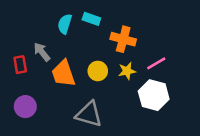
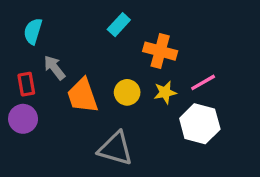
cyan rectangle: (91, 19) -> (119, 25), turned -66
cyan semicircle: (65, 24) -> (33, 31), moved
purple circle: (25, 107) -> (23, 119), moved

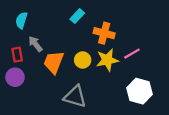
yellow star: (165, 92) -> (107, 60), size x1.5
orange trapezoid: (82, 96) -> (54, 62), turned 40
white hexagon: (200, 124) -> (139, 91), moved

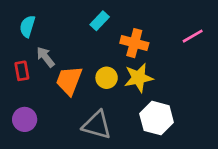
pink line: (132, 54) -> (193, 36), moved
purple circle: (15, 77) -> (25, 119), moved
white hexagon: (139, 91) -> (157, 118), moved

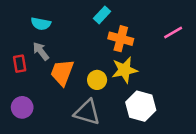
cyan rectangle: (100, 21) -> (102, 15), moved
cyan semicircle: (27, 26) -> (41, 24), moved, turned -96
yellow circle: (107, 78) -> (97, 80), moved

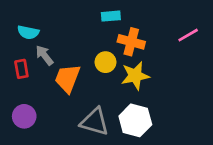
cyan rectangle: (102, 15) -> (111, 16), turned 42
cyan semicircle: (41, 24) -> (28, 32), moved
yellow circle: (97, 80) -> (105, 62), moved
white hexagon: (141, 106) -> (135, 120), moved

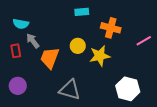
pink line: (188, 35) -> (144, 41), moved
orange cross: (131, 42) -> (111, 28), moved
white hexagon: (135, 120) -> (128, 89), moved

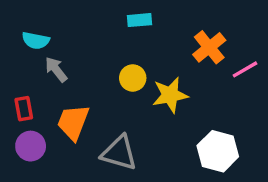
orange cross: (111, 28) -> (209, 47), moved, turned 36
red rectangle: (16, 51) -> (24, 109), moved
orange trapezoid: (50, 58) -> (73, 122), moved

